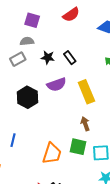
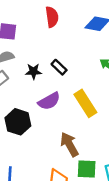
red semicircle: (71, 15) -> (52, 17), turned -54
brown arrow: (85, 124) -> (69, 144), moved, size x1.5

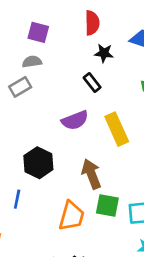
black star: (33, 71) -> (104, 53), moved
black hexagon: (18, 122) -> (38, 163), moved

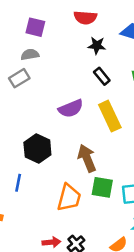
red semicircle: (92, 23) -> (85, 18), turned 95
black rectangle: (92, 82) -> (102, 76), moved

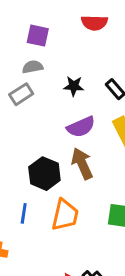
black star: (97, 46) -> (74, 86), moved
brown arrow: (87, 158) -> (82, 164), moved
orange trapezoid: (69, 198) -> (65, 215), moved

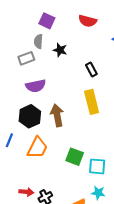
gray semicircle: (33, 67) -> (38, 41), turned -88
black star: (74, 86) -> (60, 50), moved
purple semicircle: (81, 127) -> (36, 86), moved

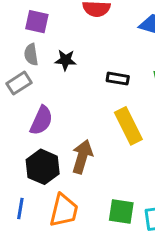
black rectangle: (91, 70) -> (118, 79), turned -40
purple semicircle: (36, 86) -> (41, 120), turned -42
brown arrow: (57, 115) -> (82, 157), turned 40

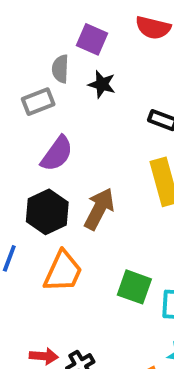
purple square: (37, 22) -> (92, 39), moved

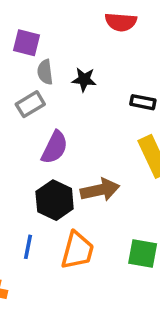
purple square: (92, 39) -> (27, 43), moved
brown arrow: (99, 209) -> (100, 190), turned 60

